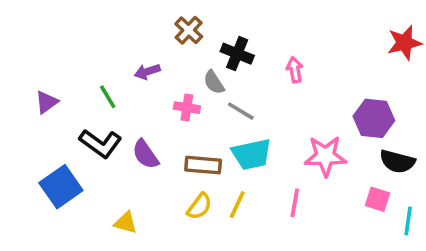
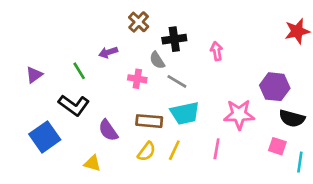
black cross: (237, 54) -> (174, 39), turned -30
purple semicircle: (145, 154) -> (108, 130), moved

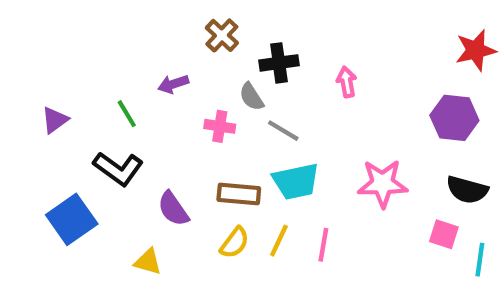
purple hexagon: (275, 87) -> (454, 118), moved
pink line: (217, 149) -> (323, 245), moved

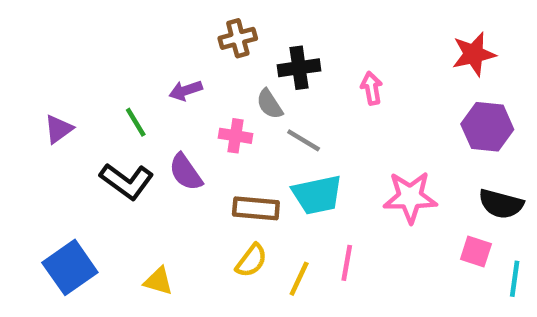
brown cross: (222, 35) -> (238, 38), turned 32
red star: (476, 50) -> (474, 54), moved
purple semicircle: (173, 209) -> (186, 172), moved
blue square: (72, 219) -> (70, 267), moved
yellow line: (279, 241) -> (299, 279), moved

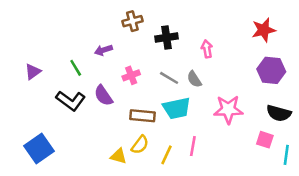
gray semicircle: (270, 104) -> (194, 79), moved
pink cross: (236, 136) -> (131, 75), turned -30
yellow triangle: (158, 281) -> (119, 156), moved

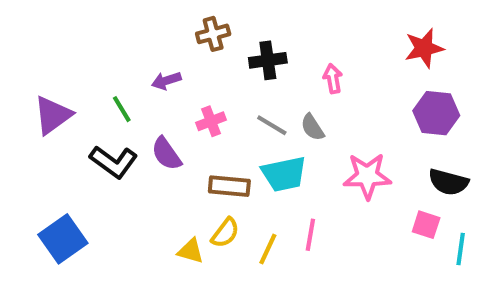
purple triangle: (33, 72) -> (53, 115), size x1.5

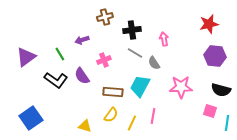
gray line: (272, 125) -> (135, 53), moved
cyan trapezoid: (284, 174) -> (140, 86), turned 130
yellow triangle: (191, 251) -> (85, 126), moved

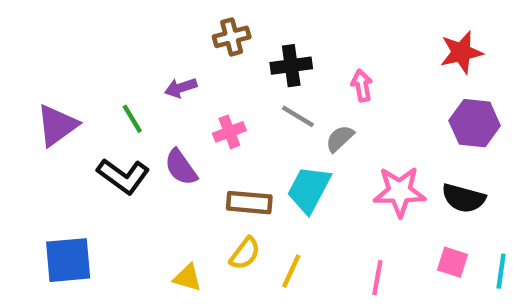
gray semicircle: (154, 63) -> (340, 139), turned 80
black semicircle: (221, 90) -> (464, 198), moved
pink square: (210, 111) -> (452, 262), moved
pink line: (153, 116) -> (377, 278), moved
blue square: (31, 118) -> (68, 260), turned 30

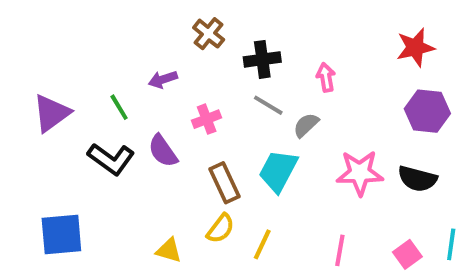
brown cross: (232, 37) -> (209, 34), turned -36
brown rectangle: (249, 203) -> (224, 183), turned 60
pink square: (452, 262) -> (407, 254), moved, turned 36

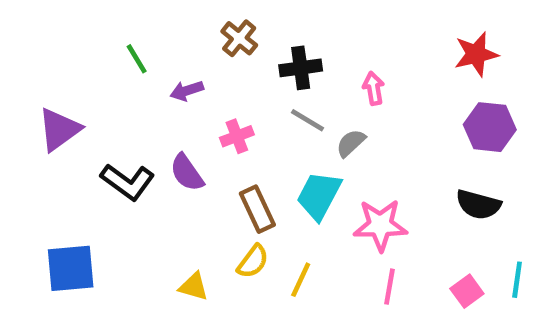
green line: (119, 107) -> (137, 59), moved
pink star: (360, 173) -> (380, 225), moved

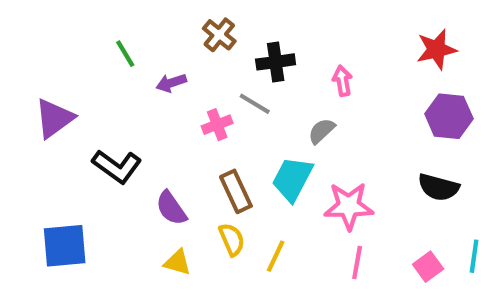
gray line: (307, 120) -> (255, 104), moved
purple semicircle: (187, 173) -> (171, 208), moved
yellow semicircle: (253, 261) -> (232, 239), turned -60

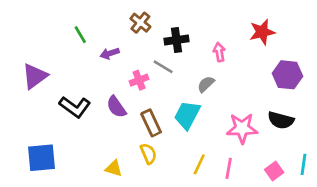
red star: (436, 49) -> (262, 32), moved
pink star: (349, 206) -> (242, 128), moved
purple semicircle: (171, 208) -> (116, 107), moved
yellow line: (276, 256) -> (199, 164), moved

